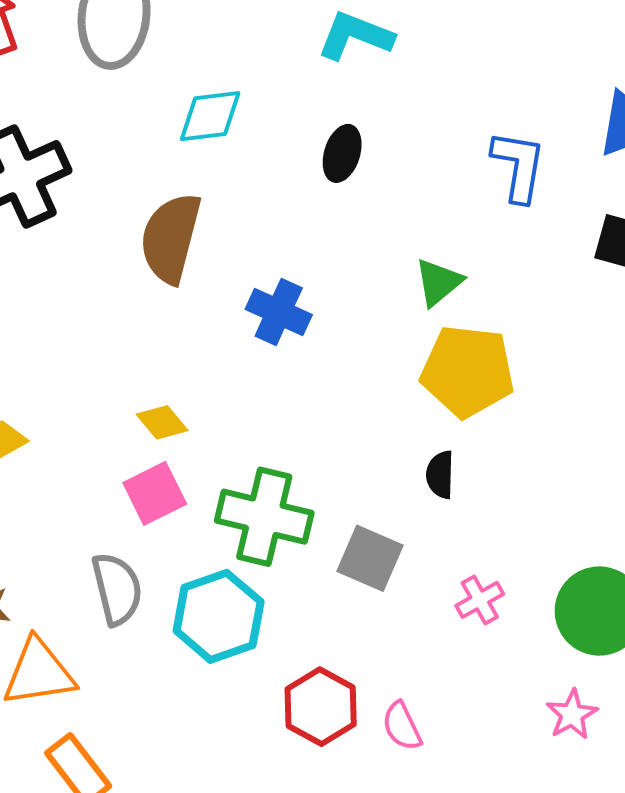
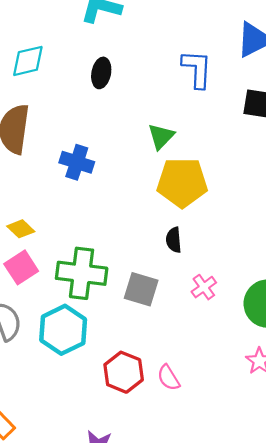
pink cross: (480, 600) -> (204, 287), moved

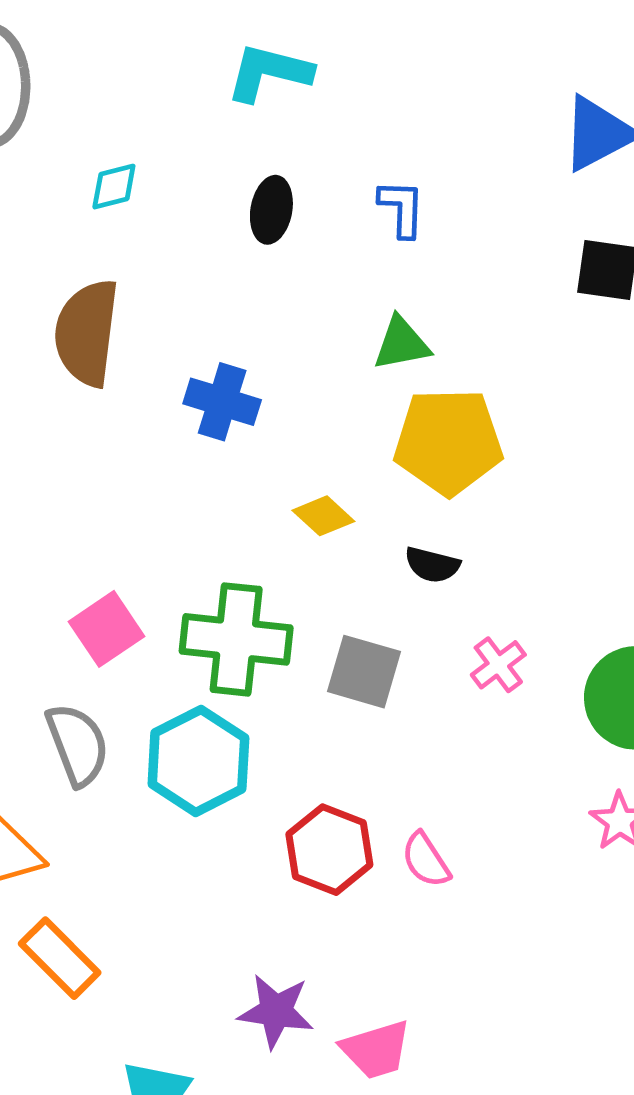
cyan diamond: (28, 61) -> (114, 187), size x0.7
blue L-shape: (197, 69) -> (402, 208), moved, size x0.7
green triangle: (161, 136) -> (402, 344), turned 36
yellow diamond: (21, 229) -> (323, 516), moved
black semicircle: (174, 240) -> (432, 565), turned -70

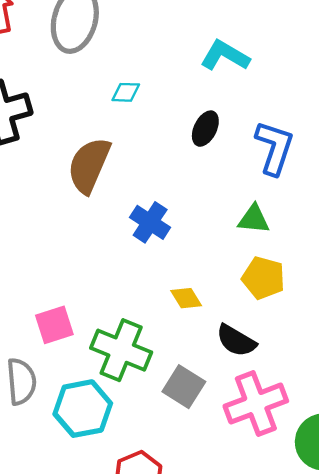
blue L-shape: (402, 208) -> (274, 148), size x1.6
yellow pentagon: (448, 442) -> (263, 278), size x0.7
black semicircle: (432, 565) -> (236, 341), size x1.4
pink cross: (498, 665) -> (256, 404), size x2.0

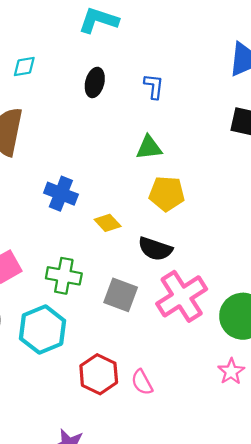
blue L-shape: (274, 148) -> (154, 86), size x0.6
blue cross: (150, 222) -> (61, 194), moved
green cross: (121, 350) -> (64, 276), size x0.7

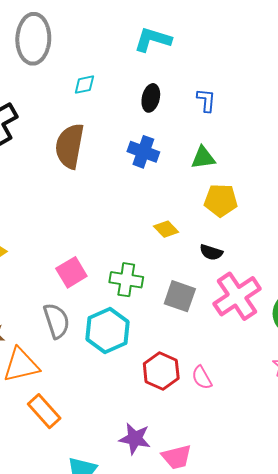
blue cross: (61, 194) -> (143, 152), moved
black semicircle: (155, 249) -> (211, 252), size x0.7

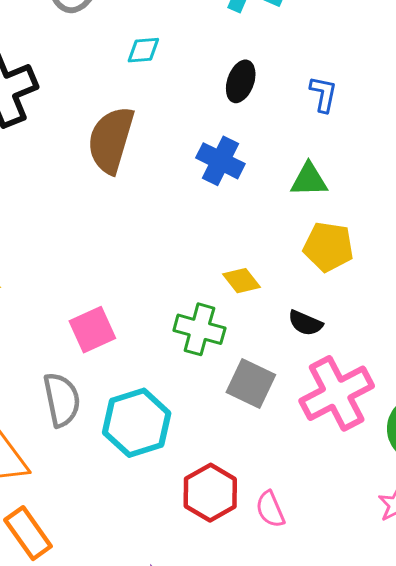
green cross: (126, 280) -> (199, 329), moved

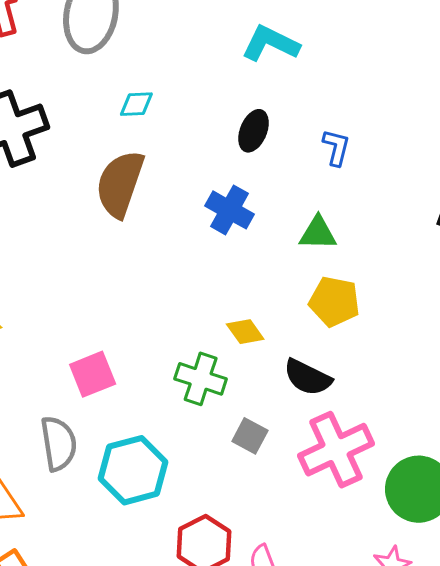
cyan diamond: (143, 50) -> (136, 104), moved
black semicircle: (305, 323) -> (308, 377), size x1.4
gray square: (251, 384) -> (250, 436), size x0.7

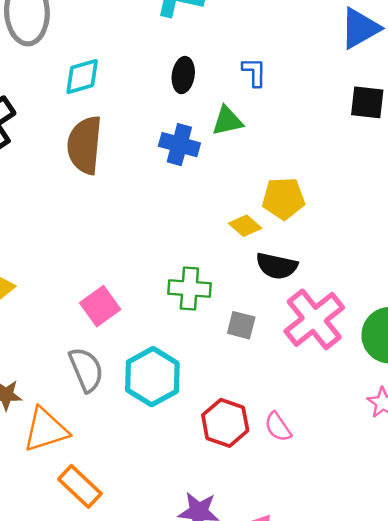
cyan diamond: (136, 104) -> (82, 77), size x1.4
green triangle: (318, 233) -> (227, 121), moved
yellow diamond: (245, 332) -> (245, 226), moved

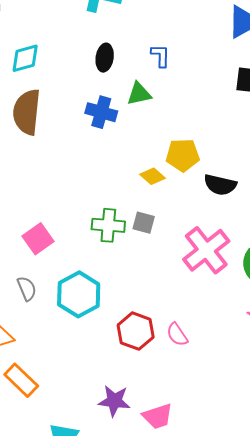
black semicircle: (277, 266) -> (220, 185), moved
gray square: (241, 325) -> (144, 223), moved
gray semicircle: (86, 370) -> (27, 289), size x0.7

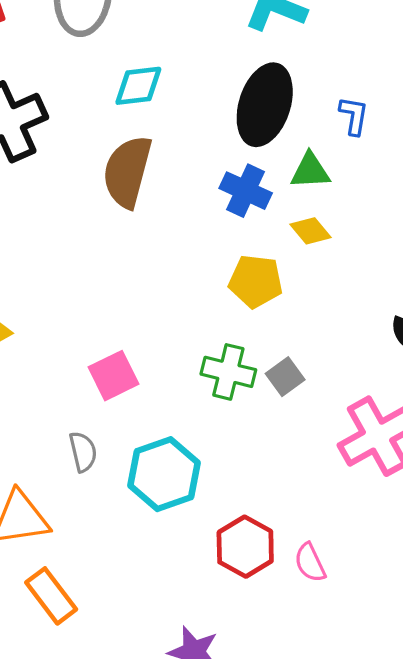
black ellipse: (105, 58) -> (265, 105), size x1.8
yellow pentagon: (183, 155) -> (256, 281), moved
yellow diamond: (152, 176) -> (310, 231), moved
gray square: (144, 223) -> (285, 377), turned 30

